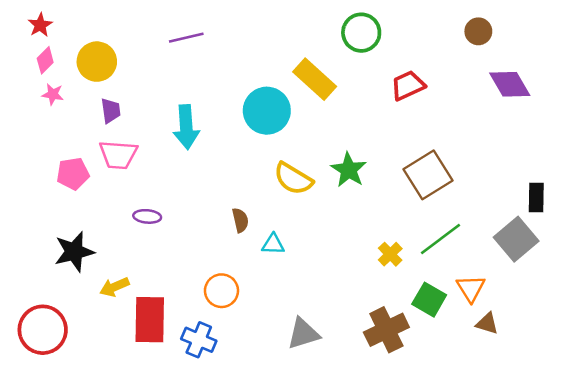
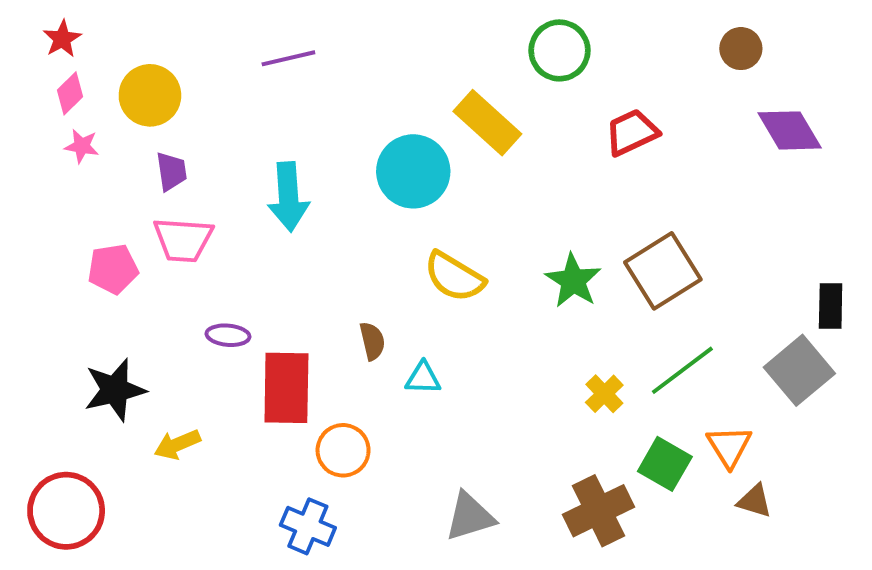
green star: (349, 170) -> (573, 281), moved
red rectangle: (150, 320) -> (286, 388), moved

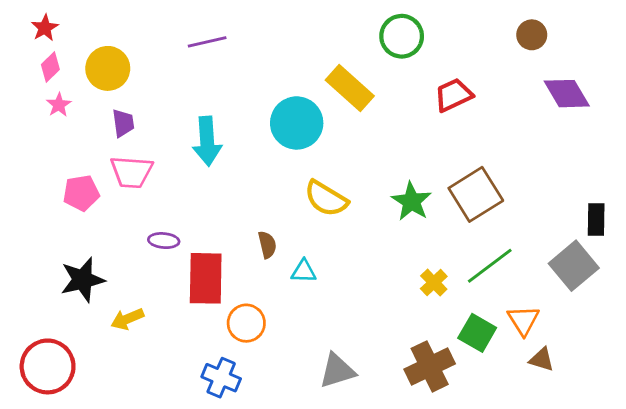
pink star: (82, 146) -> (59, 105), turned 30

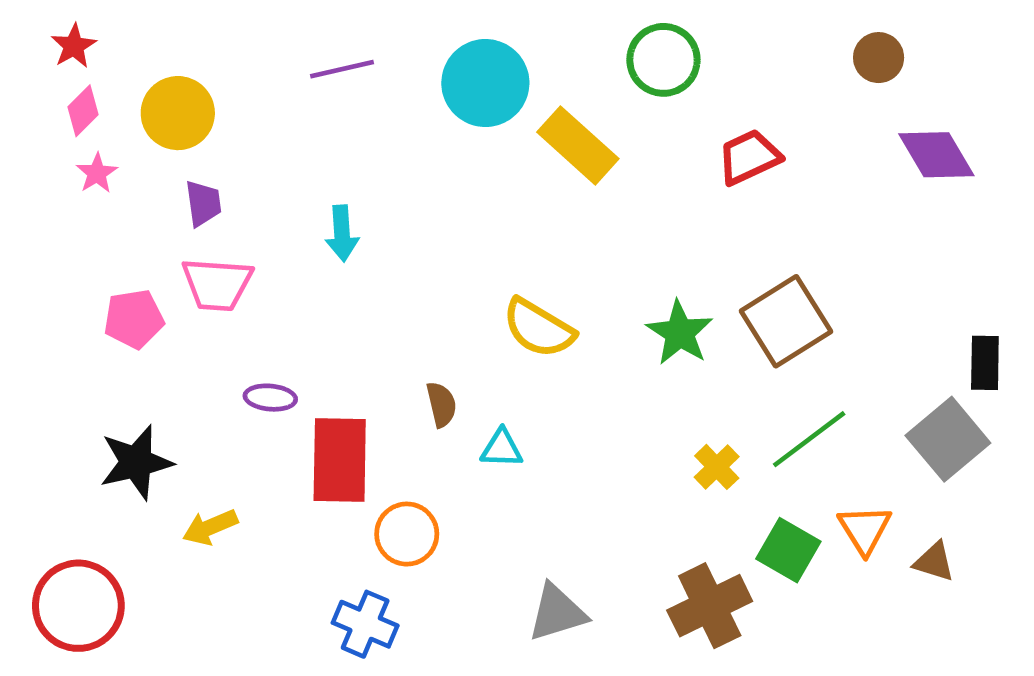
cyan circle: (297, 123) -> (485, 83), moved
cyan arrow: (207, 141) -> (342, 233), size x0.7
brown triangle: (542, 359) -> (934, 562), moved

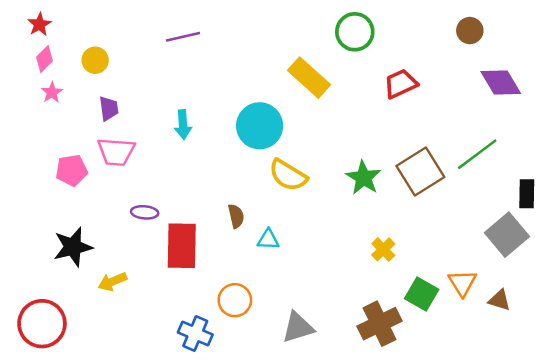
cyan circle: (485, 83) -> (260, 126), moved
yellow circle: (178, 113) -> (95, 60), size x0.7
green line: (809, 439) -> (477, 154), moved
orange circle: (407, 534) -> (235, 300), moved

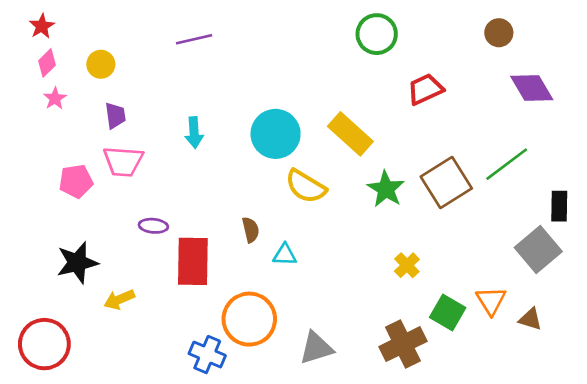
yellow rectangle: (309, 78) -> (350, 134), moved
orange circle: (235, 300) -> (249, 319), size x1.5

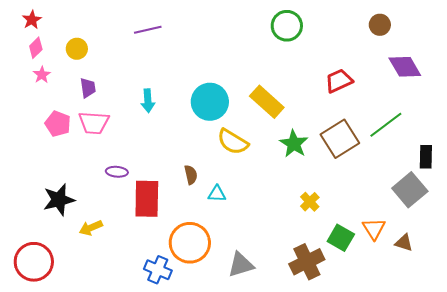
red trapezoid: (425, 89) -> (339, 81), moved
pink pentagon: (76, 181) -> (58, 124), moved, turned 30

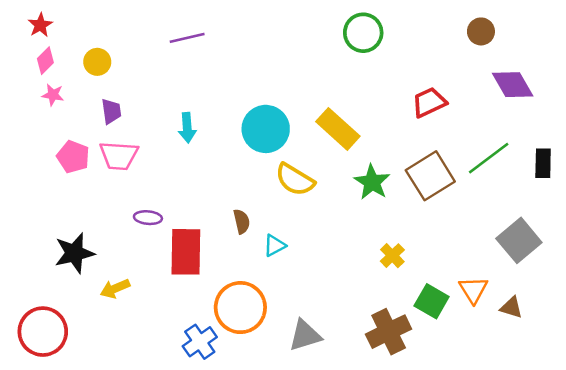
pink star: (42, 75) -> (53, 95), turned -30
black rectangle: (426, 157) -> (543, 163), moved
cyan triangle: (217, 194) -> (275, 245), turned -30
blue cross: (158, 270) -> (200, 342), turned 32

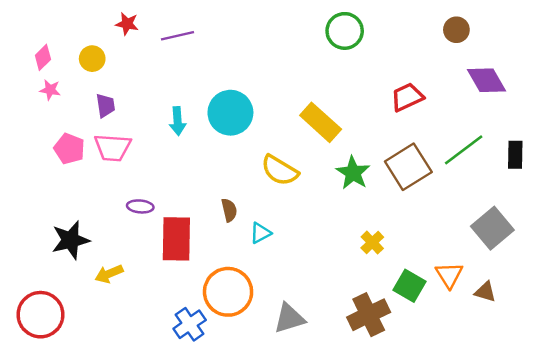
red star: (40, 25) -> (127, 24), moved, turned -30
cyan circle: (266, 129) -> (230, 113), moved

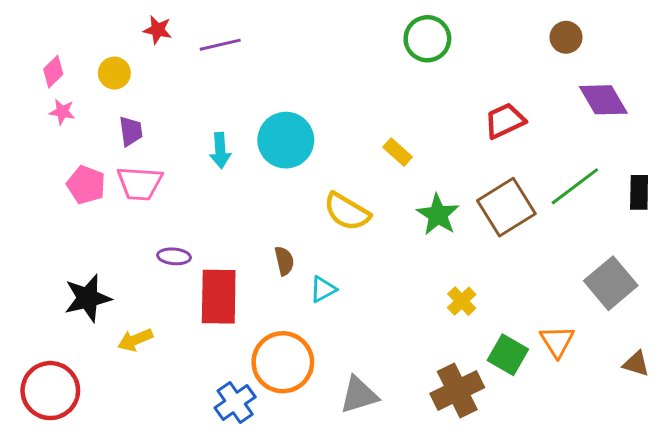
yellow rectangle: (321, 122) -> (398, 152), size x0.6
brown triangle: (485, 292) -> (636, 364), moved

